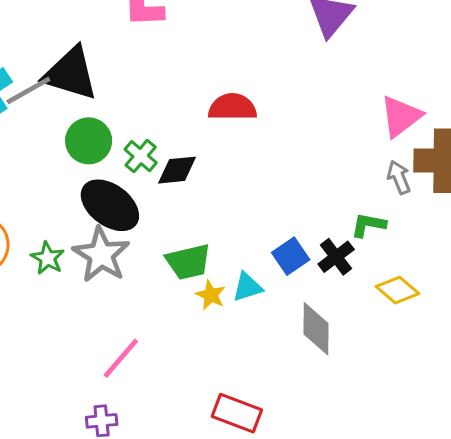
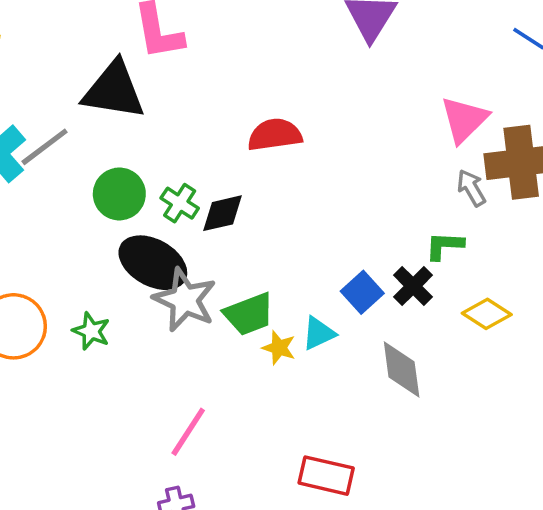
black triangle: (71, 74) -> (114, 90), moved
gray star: (101, 255) -> (185, 300), moved

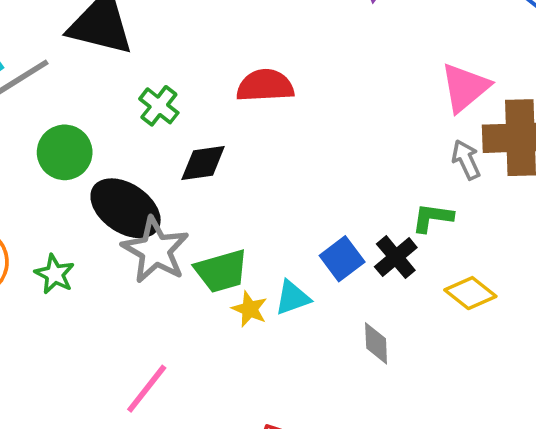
green circle: (119, 194) -> (65, 152), moved
green cross: (180, 203) -> (159, 106), moved
gray diamond: (402, 369) -> (376, 343), size x0.7

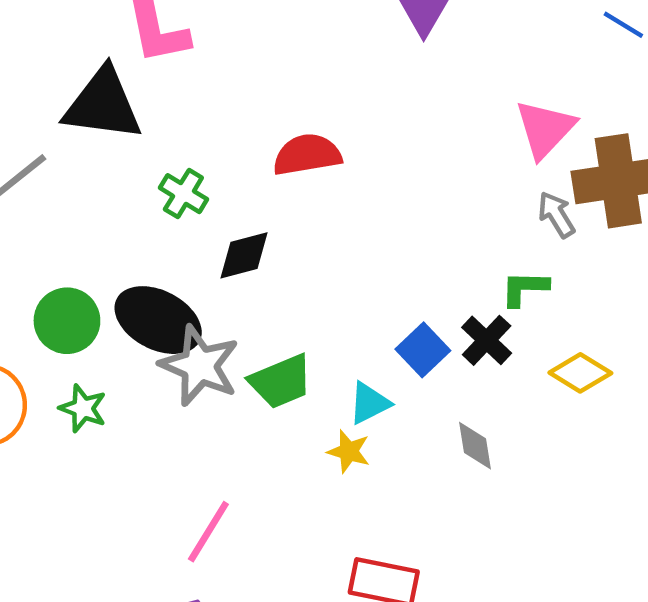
green circle: (65, 152) -> (67, 321), moved
yellow star: (250, 309) -> (349, 451), moved

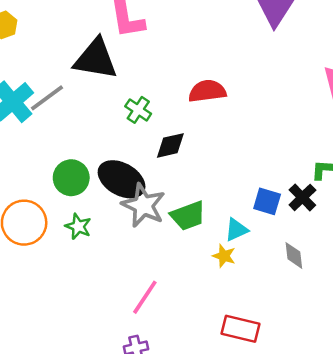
blue square: (423, 350) -> (267, 201), turned -32

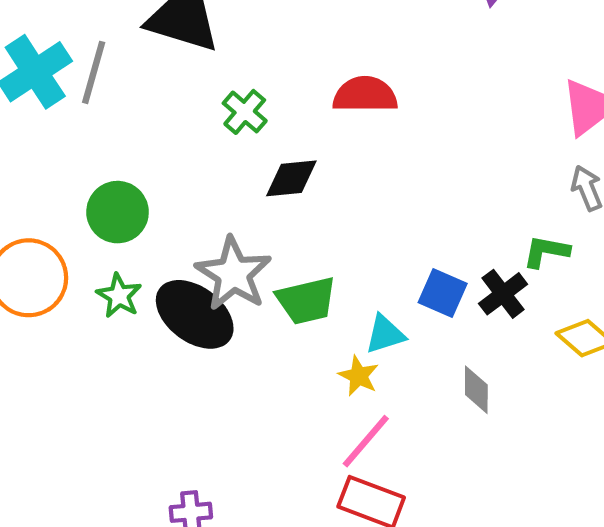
gray line: (47, 98) -> (94, 72), turned -45
black ellipse: (122, 179) -> (195, 314), moved
pink line: (145, 297) -> (366, 441), moved

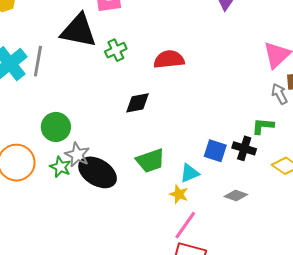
green cross: (245, 112) -> (116, 50), moved, turned 30
gray star: (233, 274) -> (77, 155), moved, size x0.7
black cross: (503, 294) -> (244, 148), turned -30
gray diamond: (476, 390) -> (236, 195), turned -65

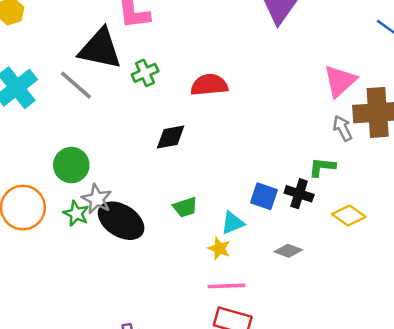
gray line: (38, 61) -> (76, 85), moved, turned -60
green trapezoid: (150, 161) -> (185, 207), size x0.7
pink line: (185, 225) -> (227, 286), turned 52

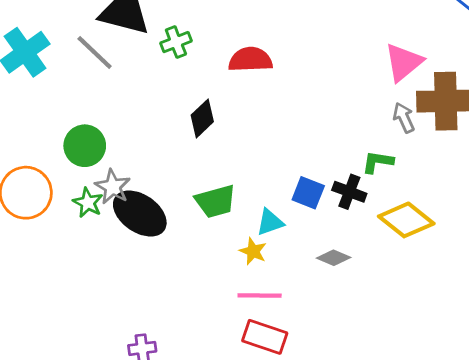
black diamond: (171, 137) -> (202, 118), turned -36
green trapezoid: (185, 207) -> (216, 201), size x1.4
yellow diamond: (349, 215) -> (406, 220), size x1.4

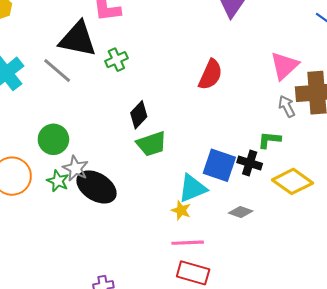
red semicircle: (250, 60) -> (210, 75), moved, turned 120
blue square: (308, 193) -> (219, 165), size x1.4
green trapezoid: (216, 201) -> (151, 144), moved
cyan triangle: (270, 222) -> (192, 188), size x1.4

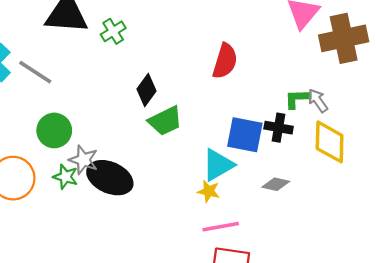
gray line: (57, 70) -> (35, 72), moved
red semicircle: (210, 75) -> (225, 61), moved
gray arrow: (287, 106) -> (318, 101), moved
yellow diamond: (292, 181) -> (330, 142), turned 63

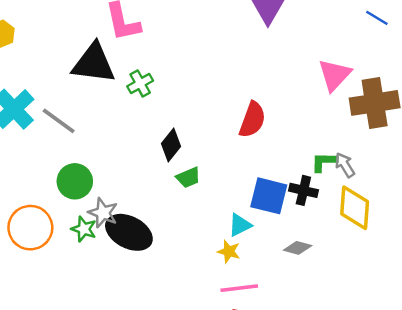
green trapezoid: (165, 121) -> (188, 177), size x0.7
cyan triangle: (218, 165) -> (240, 225), size x0.7

